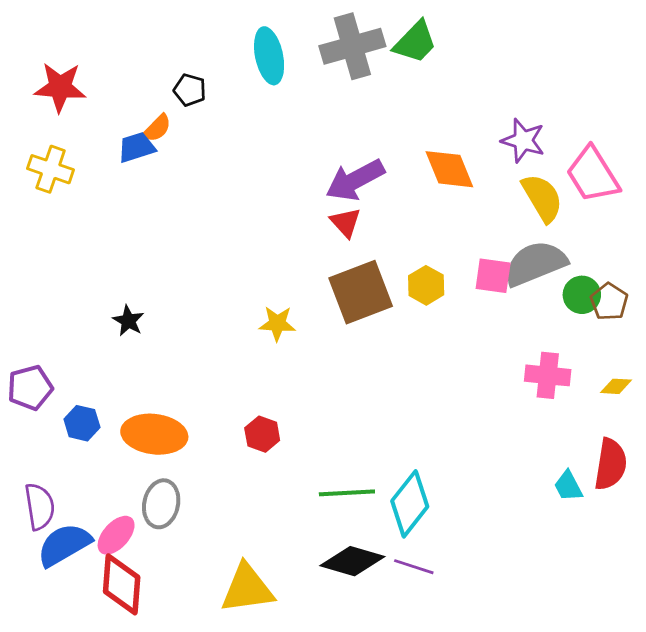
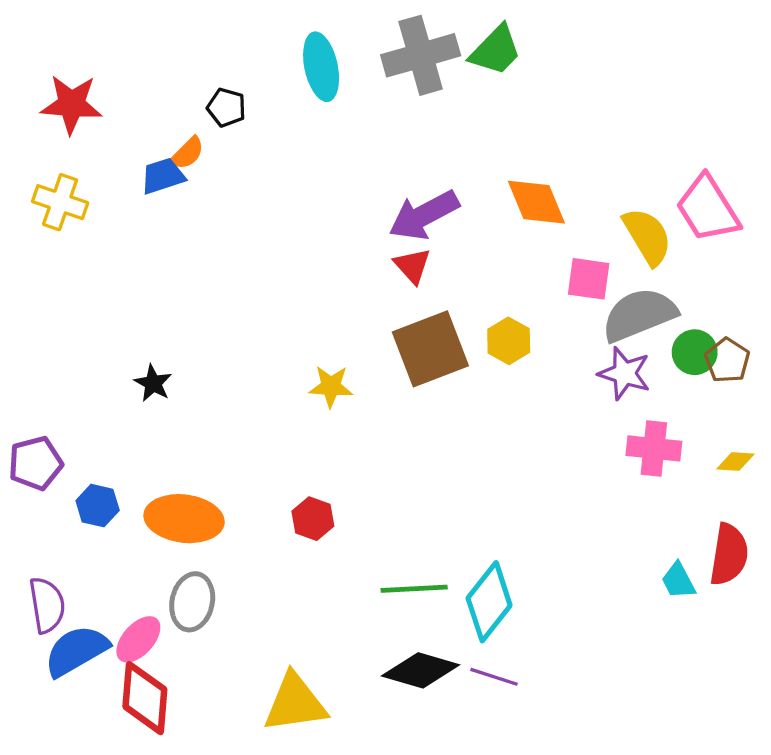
purple star: (523, 140) -> (625, 373), moved
pink square: (493, 276) -> (589, 279), moved

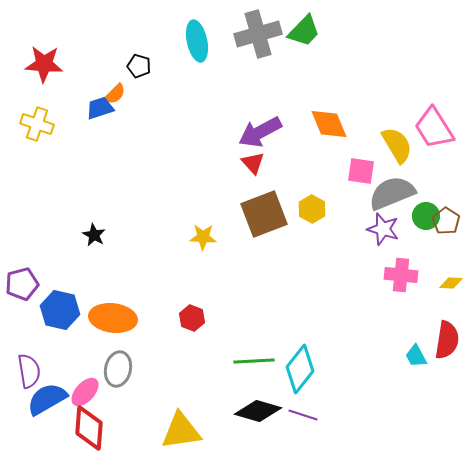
blue hexagon: (98, 506) -> (60, 310), size x1.5

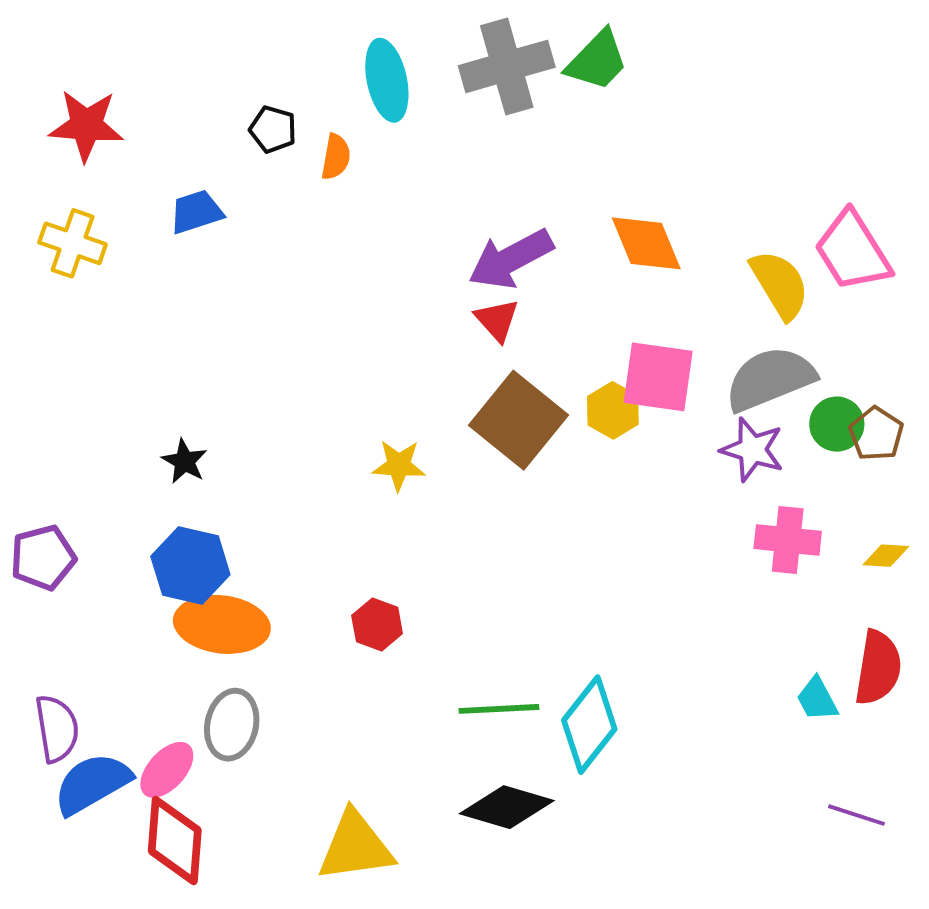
orange semicircle: (115, 94) -> (336, 157), moved, turned -35
pink square: (361, 171) -> (658, 377), moved, size x1.4
brown square: (264, 214) -> (519, 420), turned -30
blue hexagon: (60, 310) -> (190, 566), moved
purple line: (303, 415) -> (856, 815), moved

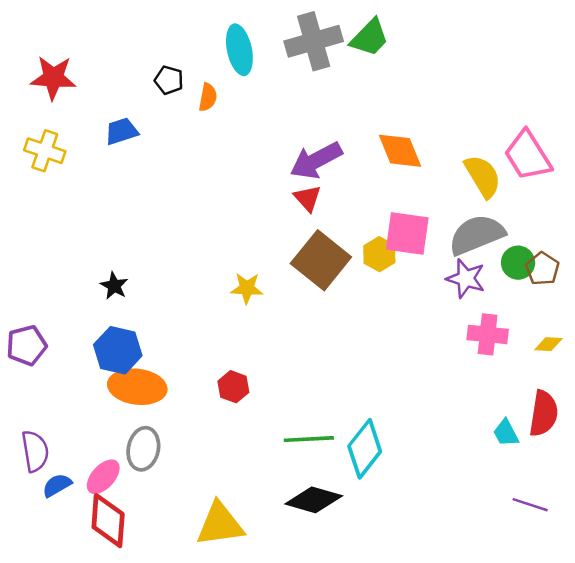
blue semicircle: (92, 784) -> (57, 485), size x0.6

